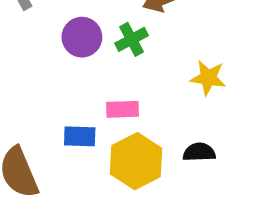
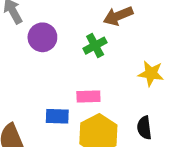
purple circle: (82, 37) -> (42, 37), moved
black semicircle: (199, 152) -> (144, 128), turned -95

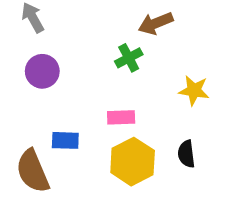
purple circle: (42, 37) -> (42, 71), moved
blue rectangle: (57, 116) -> (65, 140), moved

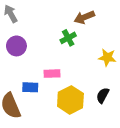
pink rectangle: (121, 117) -> (52, 74), moved
black semicircle: (186, 154) -> (103, 95), turned 35

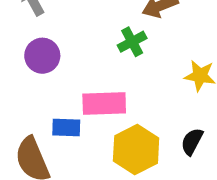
pink rectangle: (52, 74) -> (104, 104), size x1.5

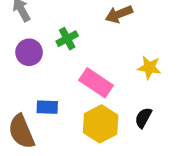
green cross: (132, 42) -> (67, 39), moved
pink rectangle: (104, 104) -> (96, 83), moved, turned 36

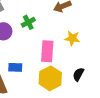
yellow star: (149, 68) -> (72, 38), moved
pink rectangle: (96, 83) -> (47, 51), turned 60

